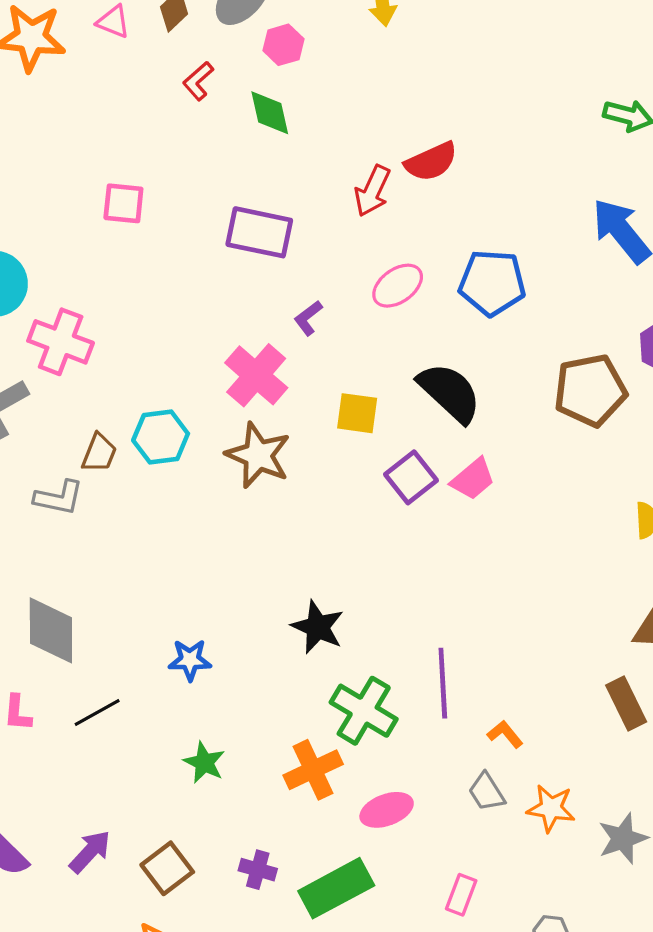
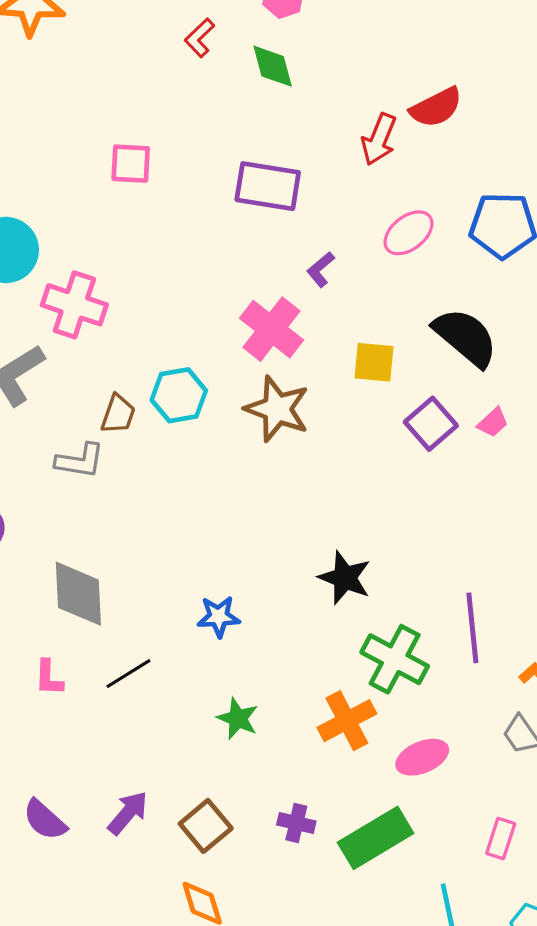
pink trapezoid: (473, 479) -> (493, 422), size x0.7

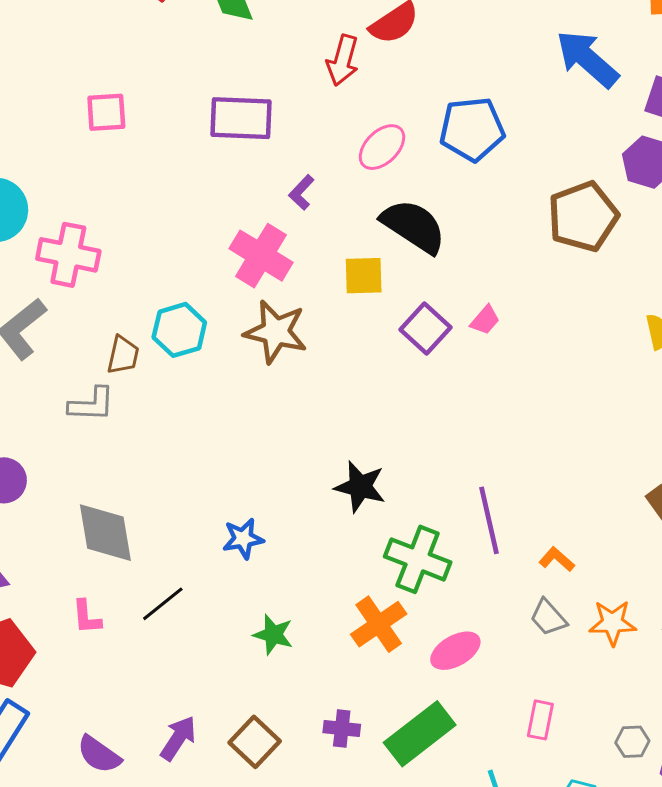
black semicircle: (465, 337) -> (414, 226), moved

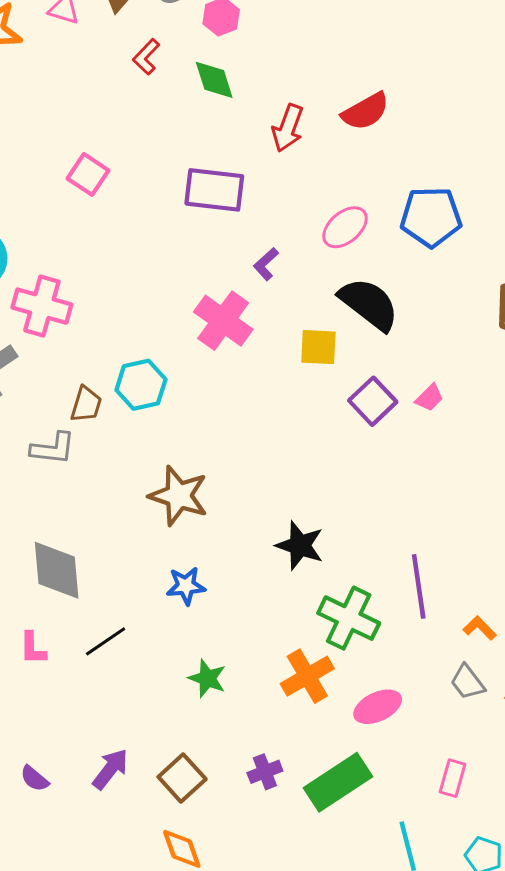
red arrow: (343, 60) -> (288, 128), moved
pink square: (106, 112) -> (88, 174), turned 33
brown star: (276, 332) -> (179, 496), moved
purple cross: (342, 729) -> (265, 772), turned -32
purple semicircle: (99, 754) -> (34, 779), size x0.7

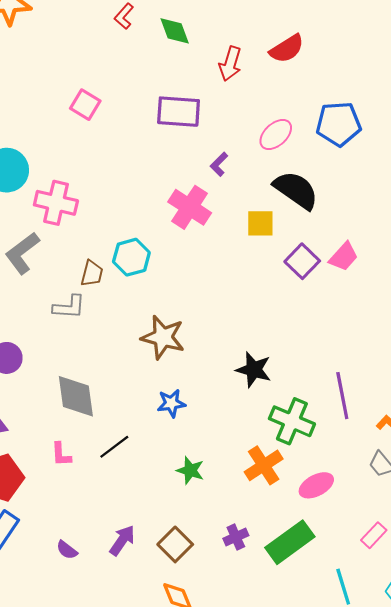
pink trapezoid: (429, 398) -> (344, 257), size x1.4
pink rectangle: (453, 778) -> (374, 535), turned 30

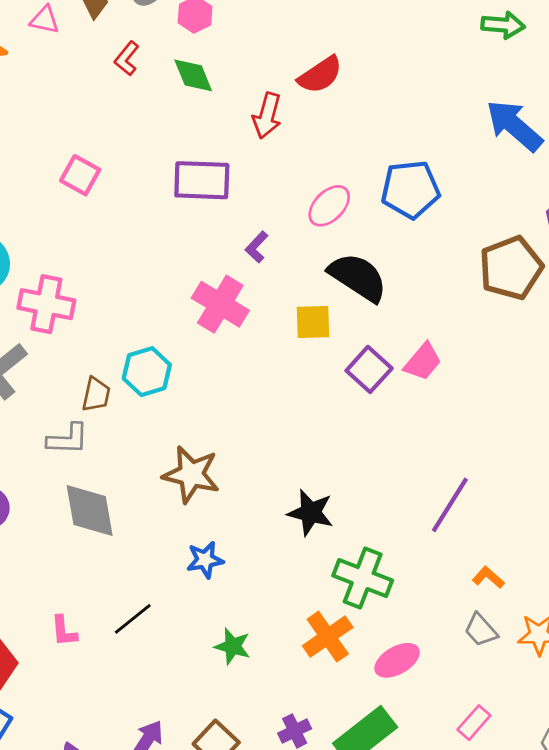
red semicircle: (287, 49) -> (320, 75), moved
gray diamond: (76, 396) -> (90, 511), moved
purple line: (342, 396) -> (450, 505), moved, turned 45

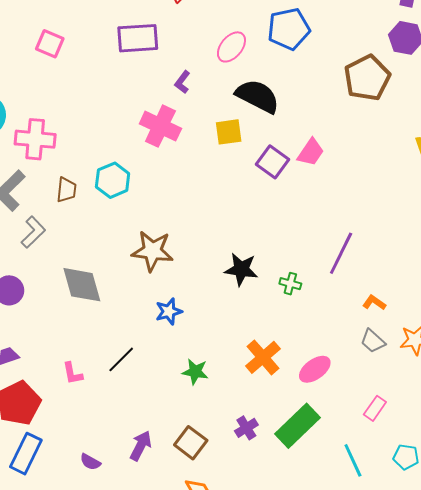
brown trapezoid: (96, 394) -> (66, 190), moved
gray L-shape: (68, 439) -> (33, 232), moved, turned -40
green cross: (363, 578) -> (290, 284), moved, size x0.5

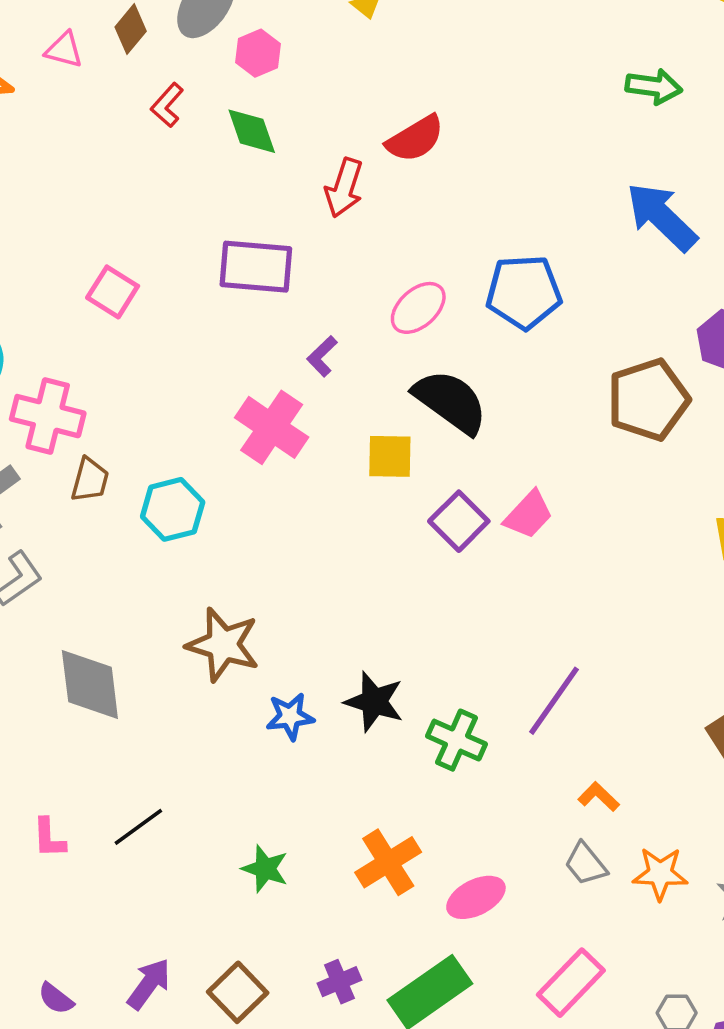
pink square: (50, 44) -> (113, 292), moved
brown trapezoid: (66, 190) -> (90, 480), moved
green cross: (290, 284) -> (457, 740), size x1.5
blue star: (169, 311) -> (290, 716), moved
pink rectangle: (375, 408) -> (571, 983), size x1.5

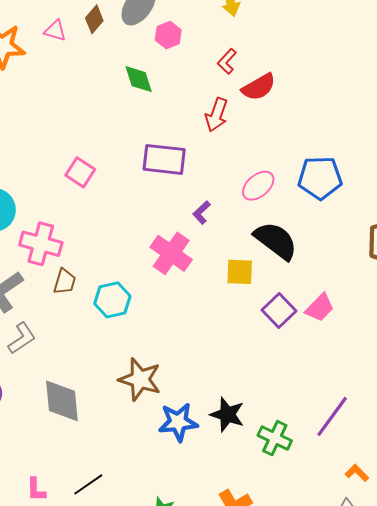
red L-shape: (167, 105) -> (227, 61), moved
green diamond: (252, 131) -> (139, 79), moved
blue star: (290, 716) -> (178, 422), size x1.4

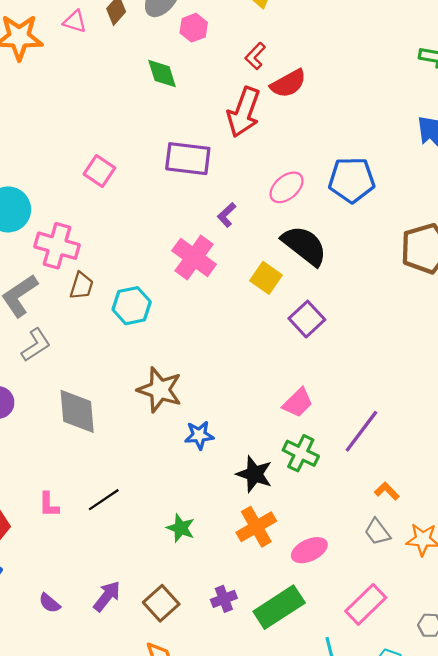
red arrow: (217, 115) -> (244, 112), size x1.4
yellow square: (240, 272) -> (266, 278), turned 32
pink trapezoid: (320, 308) -> (298, 403), moved
black star: (227, 415) -> (254, 474), moved
blue star: (178, 422) -> (199, 435), size x0.7

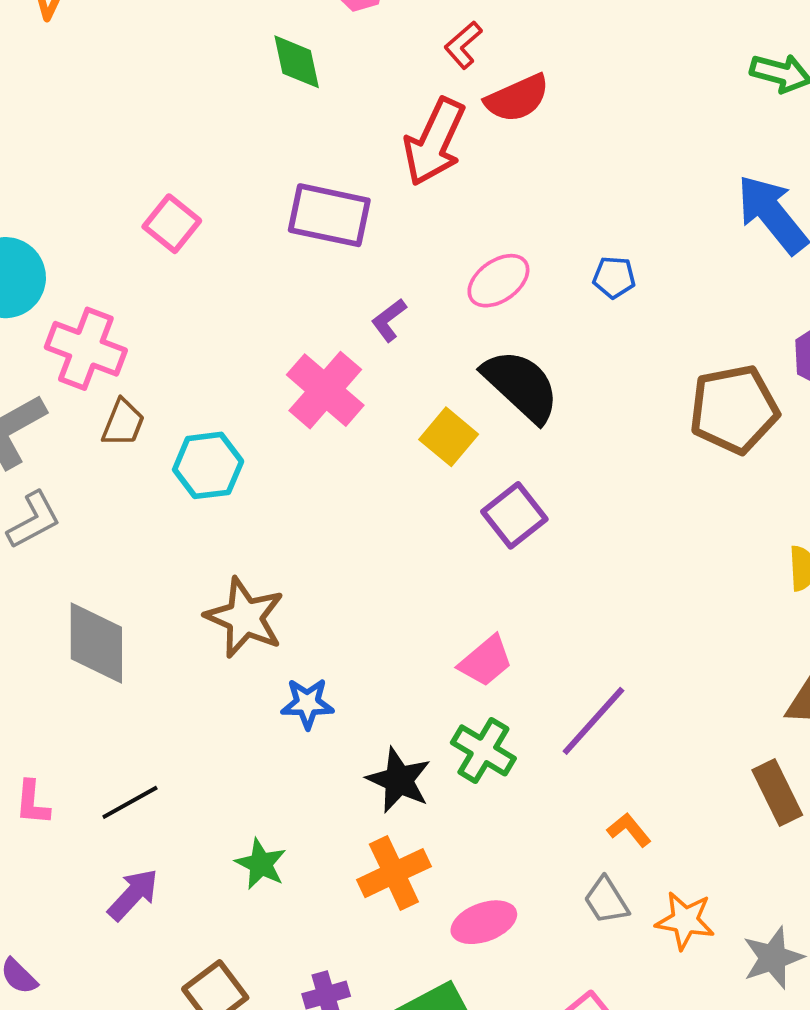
blue pentagon: (352, 180) -> (614, 277), size x0.5
purple arrow: (107, 596) -> (133, 895), moved

